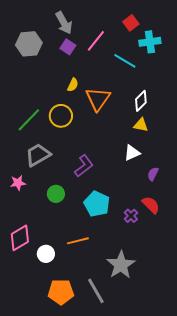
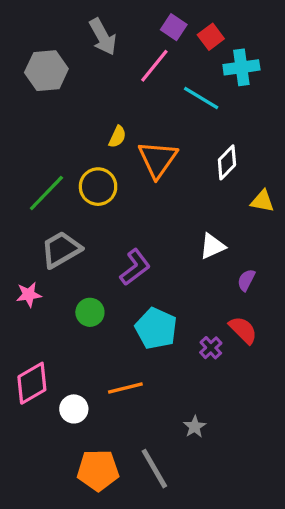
purple square: (68, 47) -> (174, 27), moved
yellow triangle: (141, 125) -> (262, 201), moved
gray star: (121, 265) -> (195, 427), size x0.5

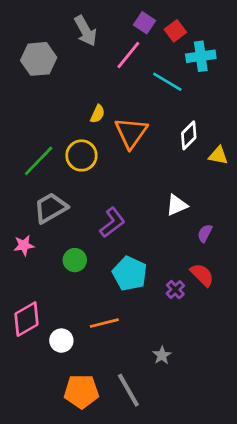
yellow triangle: (262, 201) -> (218, 155), moved

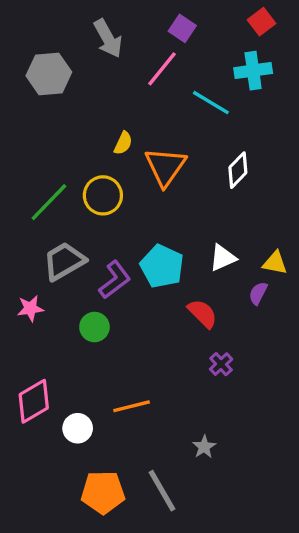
red square: (175, 31) -> (262, 22), moved
yellow triangle: (218, 155) -> (275, 263), moved
purple L-shape: (112, 223) -> (115, 280), moved
cyan pentagon: (130, 273) -> (162, 266), moved
red semicircle: (202, 275) -> (202, 314), moved

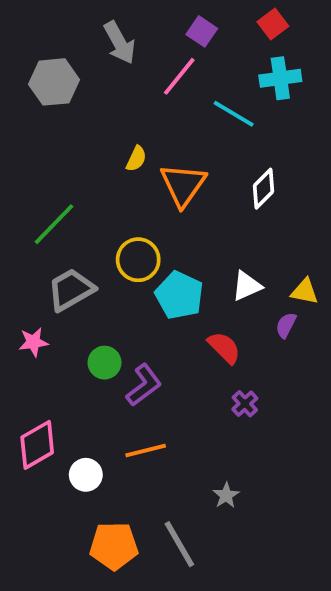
red square: (262, 22) -> (273, 24), moved
yellow circle: (103, 195) -> (138, 260), moved
purple L-shape: (115, 280) -> (144, 385), moved

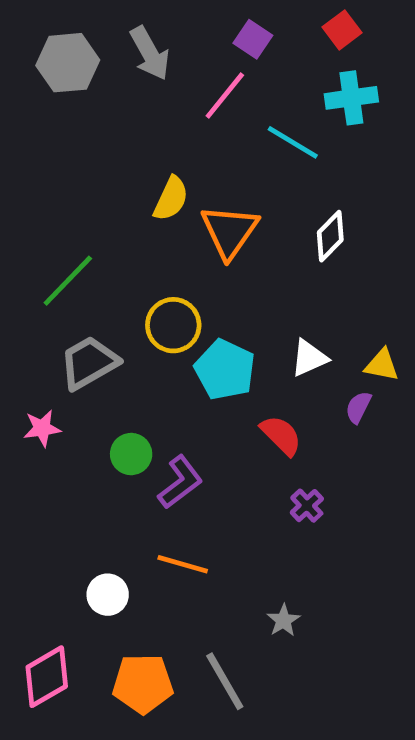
gray hexagon: (54, 82) -> (68, 63), moved
yellow semicircle: (136, 159) -> (171, 199), size x1.4
pink diamond: (37, 445) -> (47, 677), moved
orange line: (146, 451) -> (183, 564), turned 30

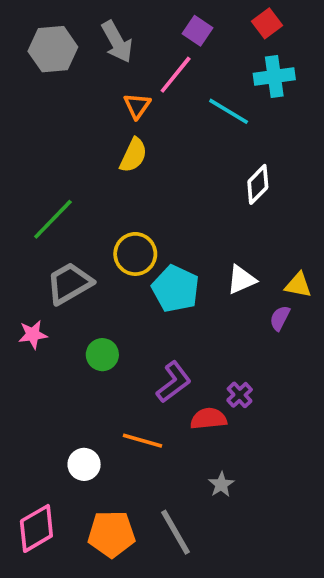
orange triangle: (230, 231) -> (137, 106), moved, size x0.6
red semicircle: (281, 435) -> (208, 419), moved, turned -51
purple L-shape: (180, 482) -> (174, 382), moved

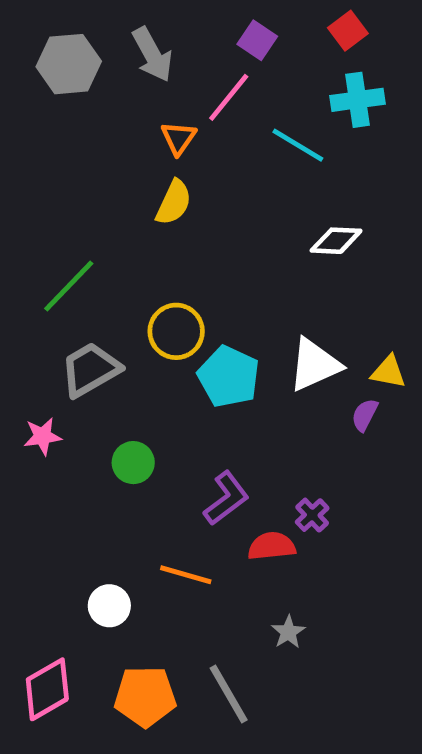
white diamond: (258, 184) -> (336, 241), turned 48
white triangle: (241, 280) -> (315, 365), size x1.4

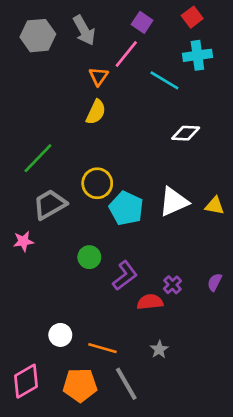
purple semicircle: (365, 415) -> (215, 282), moved
green circle: (133, 463) -> (89, 257), moved
orange line: (186, 575) -> (103, 348), moved

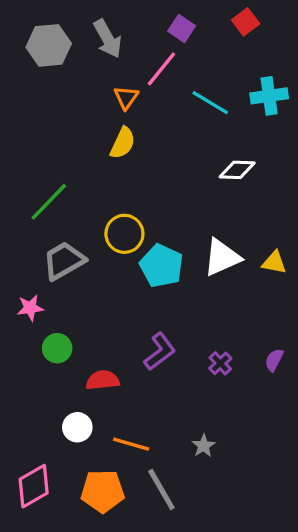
cyan cross: (197, 55) -> (269, 96), moved
green circle: (89, 257) -> (57, 348), moved
red semicircle: (150, 302) -> (103, 380), moved

